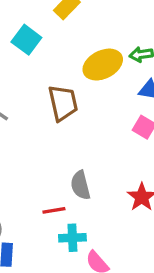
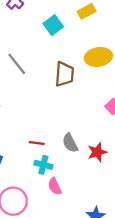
gray semicircle: (80, 185) -> (70, 143), moved, turned -30

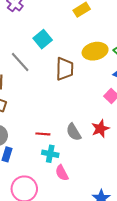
cyan square: (53, 25) -> (43, 39), moved
red star: (97, 152) -> (100, 129), moved

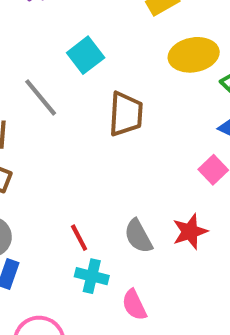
yellow ellipse: (95, 51) -> (194, 55), moved
red line: (43, 134) -> (79, 238), turned 56
pink semicircle: (62, 173) -> (134, 305), moved

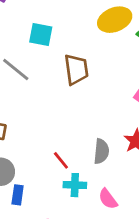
cyan square: (86, 55) -> (41, 35), turned -30
gray semicircle: (138, 236) -> (101, 151), turned -135

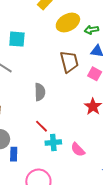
brown trapezoid: (76, 69) -> (69, 62), moved
gray semicircle: (101, 151) -> (40, 92), moved

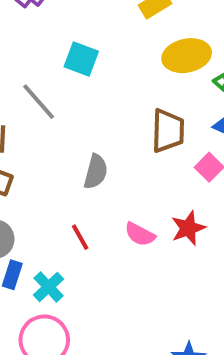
cyan cross: (53, 142) -> (49, 287), moved, turned 35
pink semicircle: (78, 150) -> (140, 234), moved, turned -35

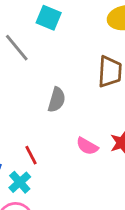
red line: (80, 237) -> (31, 155), moved

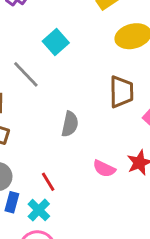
cyan square: (49, 18) -> (56, 42), turned 30

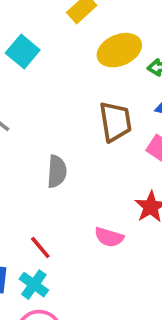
cyan square: (56, 42) -> (23, 52), moved
pink semicircle: (104, 169) -> (109, 237), moved

